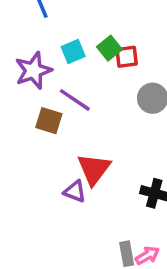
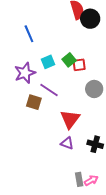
red triangle: (94, 169) -> (70, 119), moved
purple triangle: (75, 192) -> (67, 143), moved

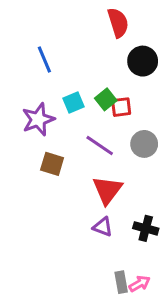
black circle: (90, 19) -> (143, 61), moved
purple line: (49, 90) -> (100, 145), moved

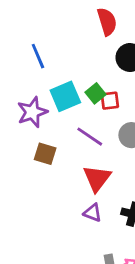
cyan square: (74, 103) -> (65, 96), size x1.5

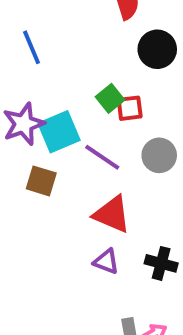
cyan square: (65, 96) -> (59, 132), moved
red triangle: (97, 178) -> (112, 214), turned -44

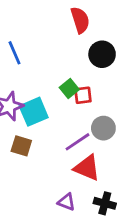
purple line: (102, 157) -> (77, 142), moved, turned -68
red triangle: (112, 214) -> (87, 168), moved

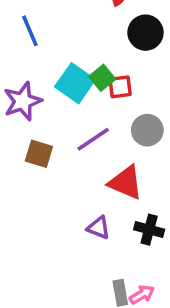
cyan square: (34, 112) -> (75, 83), moved, turned -32
purple line: (77, 142) -> (93, 139), moved

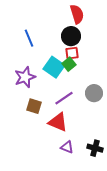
black circle: (145, 33) -> (71, 36), moved
red square: (120, 87) -> (72, 53), moved
red triangle: (126, 183) -> (58, 122), moved

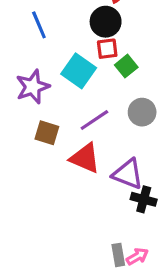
green square: (69, 64) -> (126, 66), moved
purple triangle: (67, 147) -> (128, 174), moved, size x1.5

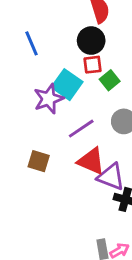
purple star: (33, 87) -> (49, 99), moved
brown square: (47, 133) -> (39, 161), moved
red triangle: (85, 158) -> (91, 161), moved

